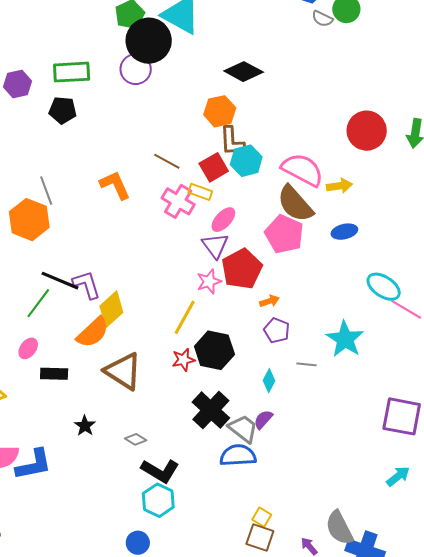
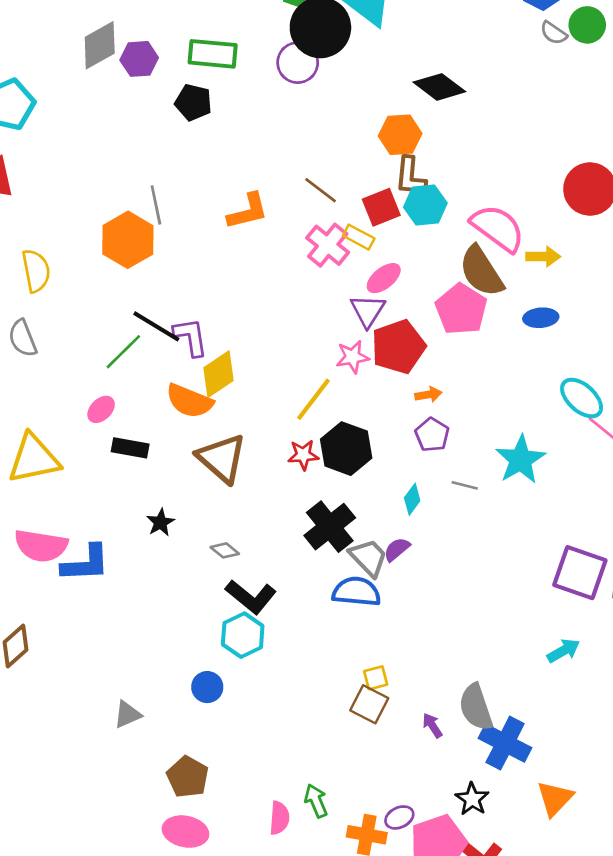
orange L-shape: (115, 185) -> (248, 211), turned 92
orange semicircle: (93, 332) -> (189, 401), turned 57
yellow square: (262, 517) -> (376, 678), turned 36

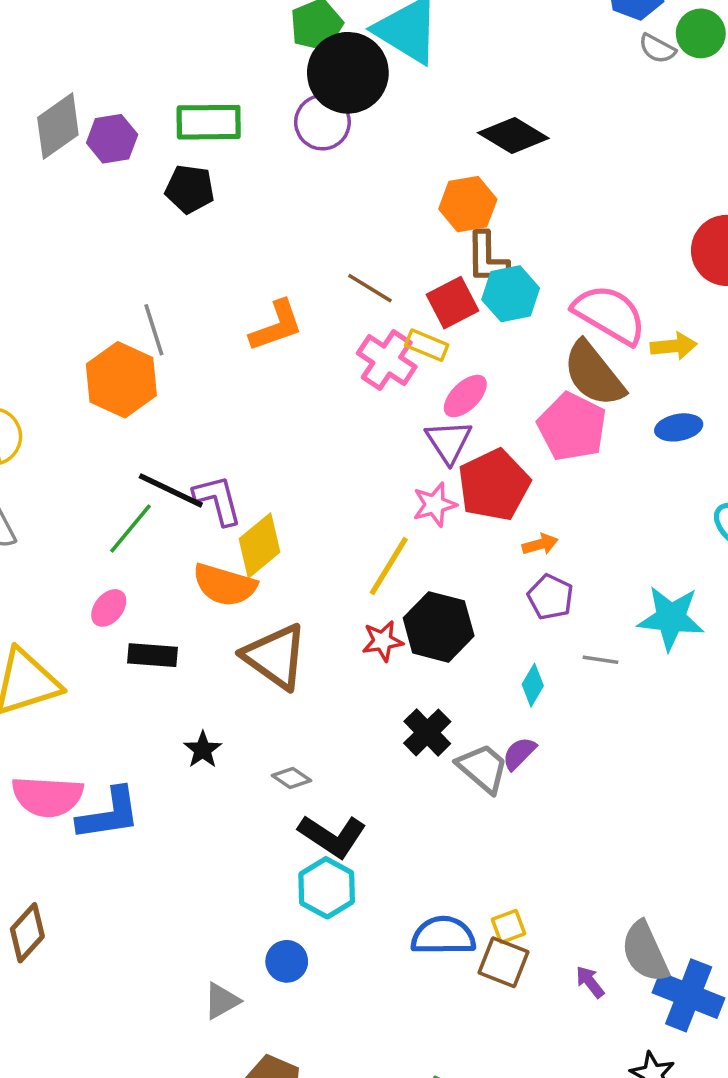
cyan star: (520, 460) -> (671, 618), turned -30
black cross: (330, 527) -> (427, 732), size x0.7
blue semicircle: (356, 592) -> (443, 936), moved
gray triangle: (127, 715) -> (222, 1001), moved

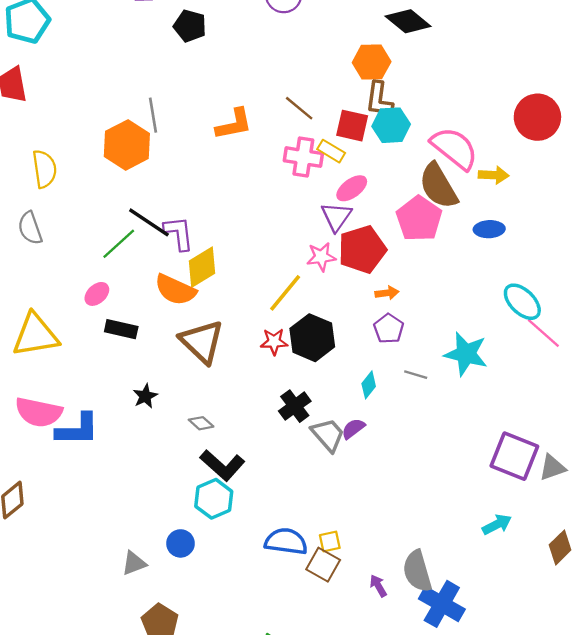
red square: (453, 303) -> (352, 126), turned 32
pink cross: (387, 360) -> (303, 157), turned -33

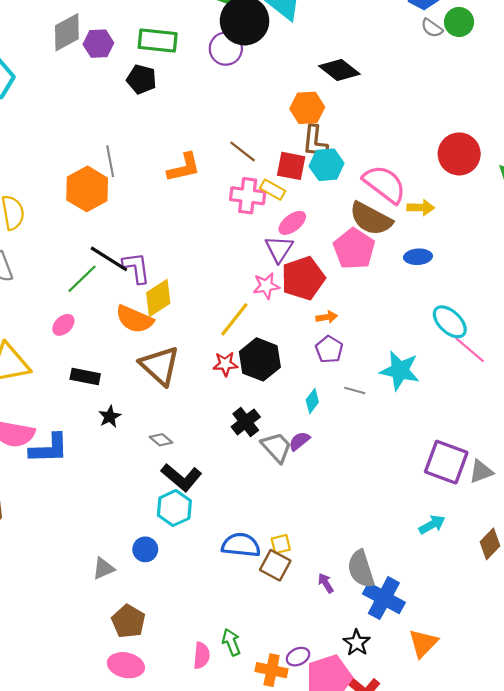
brown semicircle: (438, 186) -> (371, 219), turned -30
black rectangle: (121, 329) -> (85, 377), moved

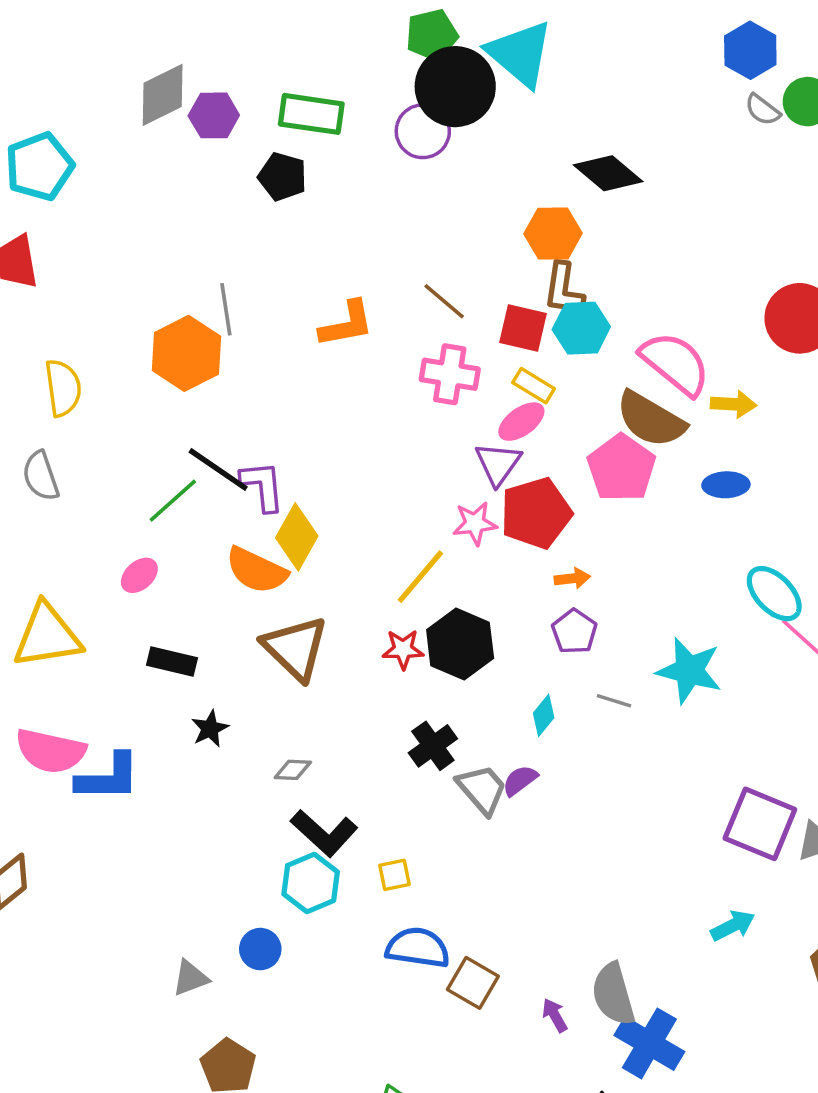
yellow rectangle: (273, 190) -> (534, 386), moved
yellow diamond: (158, 298) -> (297, 537), turned -30
gray diamond: (161, 440) -> (293, 770), turned -40
yellow square: (281, 544) -> (394, 875), moved

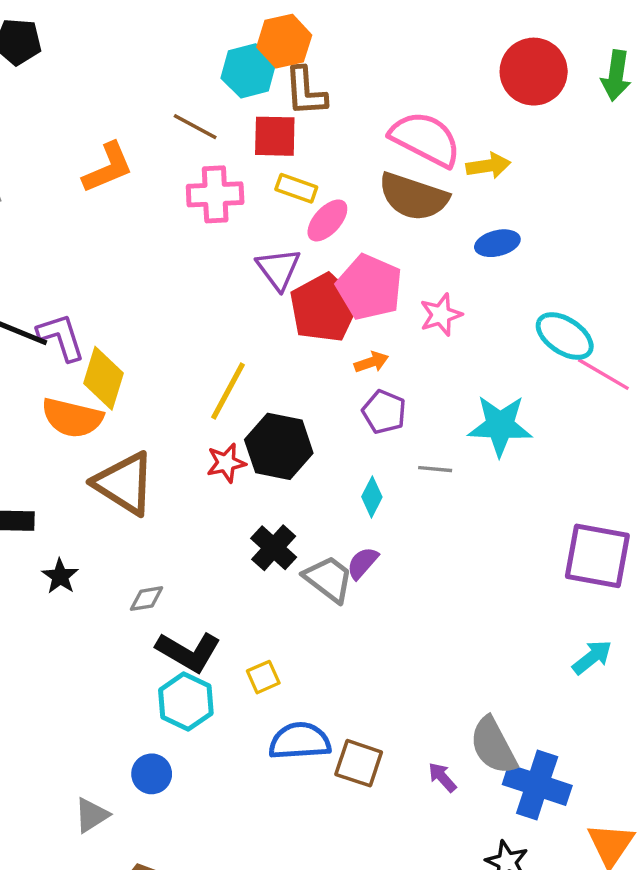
cyan hexagon: (581, 328) -> (248, 71), moved
pink ellipse: (521, 422) -> (327, 220), moved
pink pentagon: (621, 468) -> (369, 287), moved
pink star: (475, 523) -> (441, 315), moved

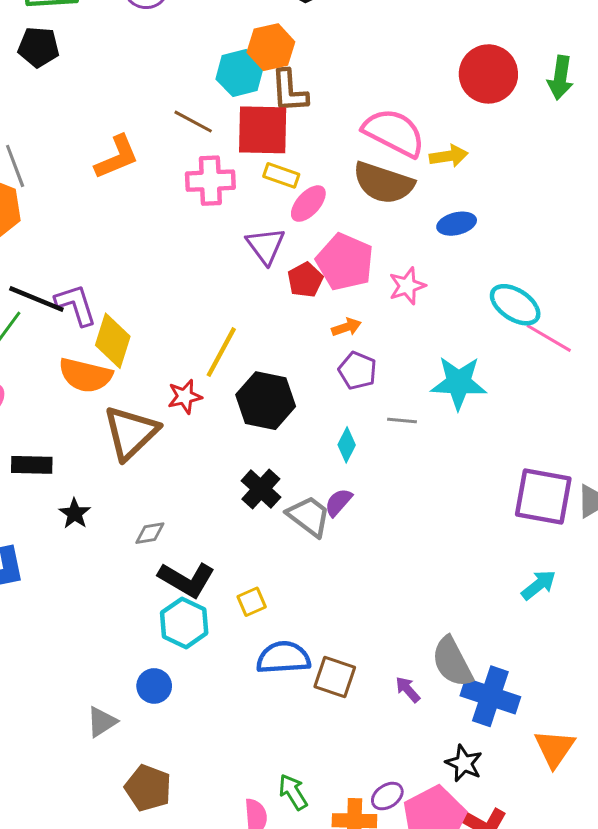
red square: (275, 136) -> (263, 130), size x1.4
red pentagon: (324, 308) -> (305, 280), size x0.6
red star: (226, 463) -> (185, 397), moved
brown triangle: (124, 483) -> (131, 433), turned 44

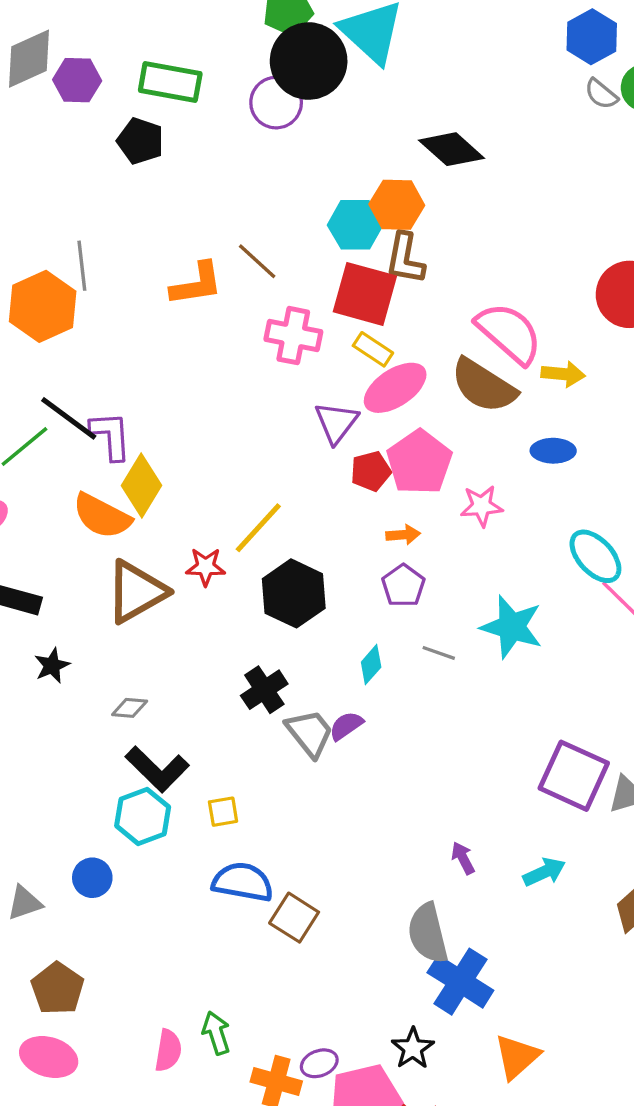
brown line: (193, 122) -> (257, 261), moved
pink ellipse: (308, 204) -> (395, 388), size x1.4
purple arrow: (408, 689) -> (463, 858), moved

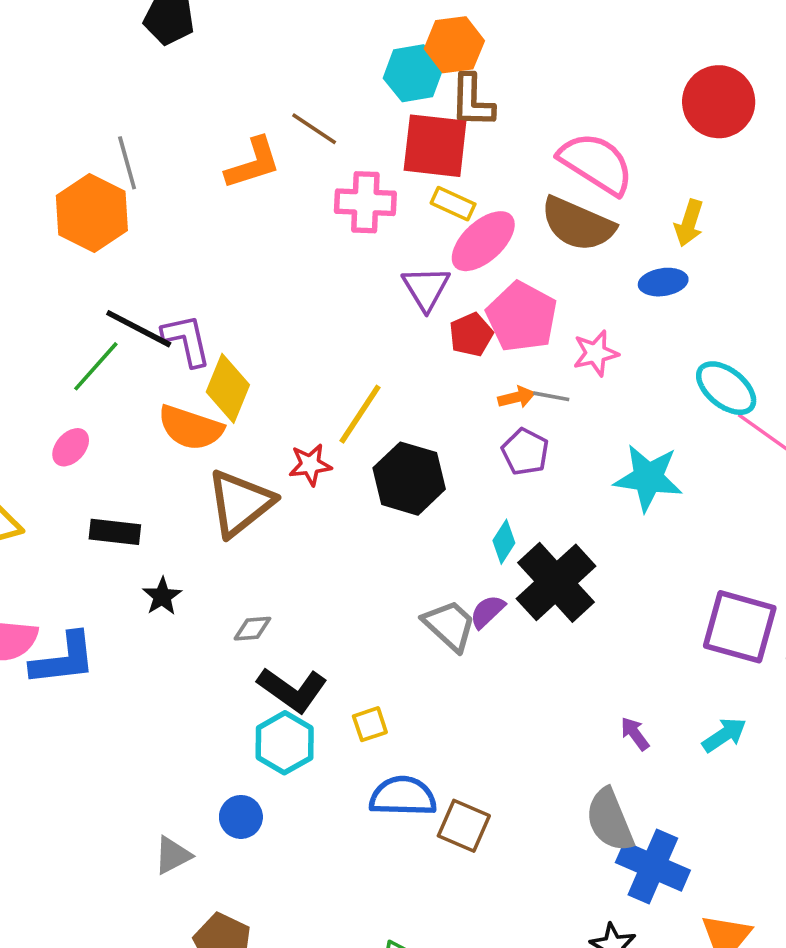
yellow arrow: (563, 374) -> (689, 223), moved, turned 111
gray line: (439, 653) -> (551, 396), moved
black cross: (264, 690) -> (556, 582), moved, size x1.6

